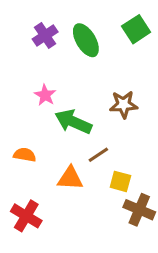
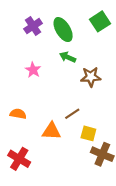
green arrow: (73, 122) -> (68, 57), moved, size x0.6

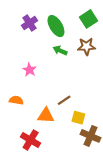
pink star: (33, 70) -> (30, 70), moved
brown star: (91, 77) -> (86, 46), moved
red cross: (19, 159) -> (31, 140), moved

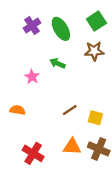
green arrow: (60, 50) -> (58, 63), moved
orange triangle: (46, 116) -> (72, 147), moved
yellow square: (78, 118) -> (95, 118), moved

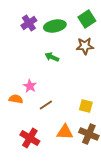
green ellipse: (61, 29) -> (55, 26), turned -70
pink star: (32, 77) -> (30, 86), moved
brown line: (70, 110) -> (46, 105), moved

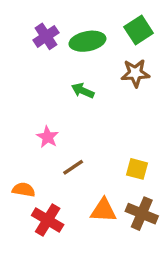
orange semicircle: (16, 99) -> (24, 190), moved

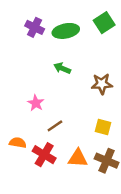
purple cross: (46, 36) -> (35, 27), turned -30
brown star: (135, 73) -> (102, 84), moved
red cross: (48, 220) -> (44, 155), moved

